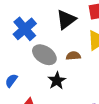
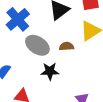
black star: (57, 81) -> (50, 71), turned 30

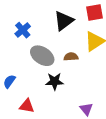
blue cross: (18, 19) -> (23, 30), size x0.7

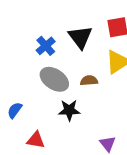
black triangle: (64, 21) -> (80, 37), turned -30
blue cross: (23, 30) -> (46, 46), moved

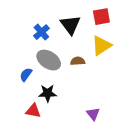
blue semicircle: (15, 110) -> (26, 75), moved
black star: (69, 110) -> (48, 93), moved

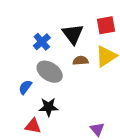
brown semicircle: (78, 61) -> (81, 61), moved

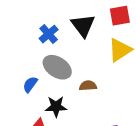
brown semicircle: (81, 61) -> (88, 86), moved

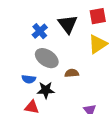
blue semicircle: (30, 84) -> (29, 79), moved, turned -120

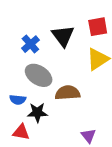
brown semicircle: (72, 73) -> (68, 93), size x1.5

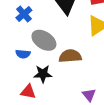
blue cross: (30, 44) -> (24, 14), moved
blue semicircle: (18, 100) -> (23, 54), moved

